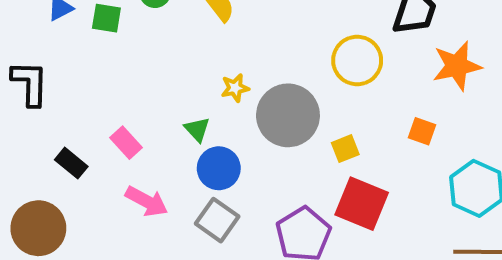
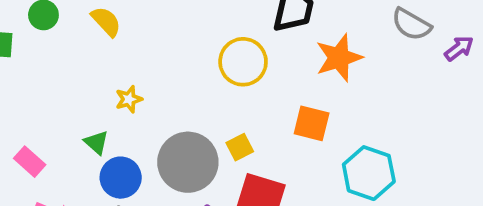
gray circle: (288, 115) -> (188, 162), moved
orange square: (422, 131) -> (312, 123), size x1.4

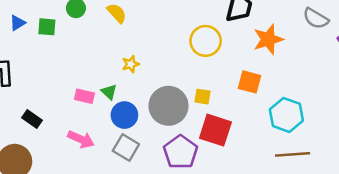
yellow square: (240, 147) -> (202, 97), turned 35
pink rectangle: (30, 162) -> (84, 96), moved, turned -30

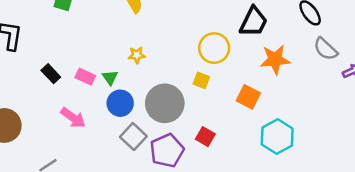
yellow square: (202, 97) -> (201, 80), moved
black rectangle: (32, 119) -> (51, 74), moved
red square: (215, 130) -> (205, 137), size x0.6
gray square: (126, 148) -> (133, 137), moved

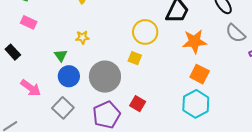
pink rectangle: (85, 77) -> (29, 22), moved
orange square: (248, 97) -> (200, 74), moved
gray square: (133, 137) -> (63, 108), moved

